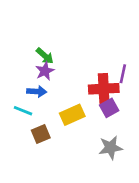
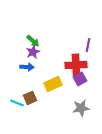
purple line: (123, 74) -> (88, 45), moved
cyan line: (23, 111) -> (17, 103), moved

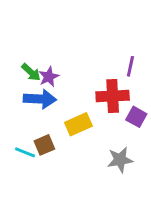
green arrow: (33, 41) -> (31, 72), moved
blue arrow: (27, 67) -> (40, 99), size x1.5
purple square: (80, 79) -> (136, 117), moved, turned -32

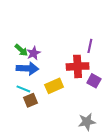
cyan line: (25, 152) -> (23, 89), moved
gray star: (120, 160) -> (87, 122), moved

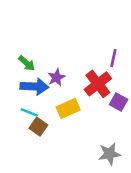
purple star: (34, 53) -> (56, 77), moved
red cross: (78, 66) -> (98, 84), turned -35
brown square: (30, 100) -> (38, 127), turned -32

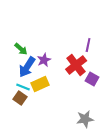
blue arrow: (34, 86) -> (27, 67), turned 120
yellow rectangle: (68, 108) -> (40, 84), moved
brown square: (38, 127) -> (20, 98), moved

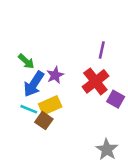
purple line: (88, 45) -> (102, 50), moved
brown square: (20, 98) -> (44, 121), moved
gray star: (85, 119) -> (107, 149), turned -30

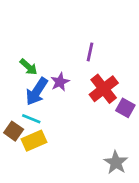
purple line: (102, 50) -> (90, 52), moved
yellow rectangle: (50, 105) -> (34, 141), moved
brown square: (44, 121) -> (14, 131), moved

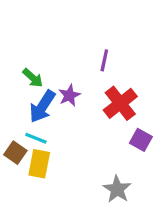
purple square: (125, 108) -> (141, 140), moved
yellow rectangle: (34, 141) -> (39, 164), turned -55
gray star: (116, 162) -> (117, 189), moved

